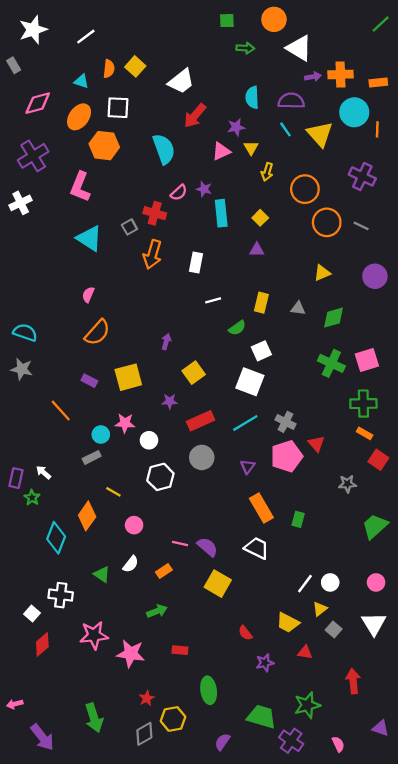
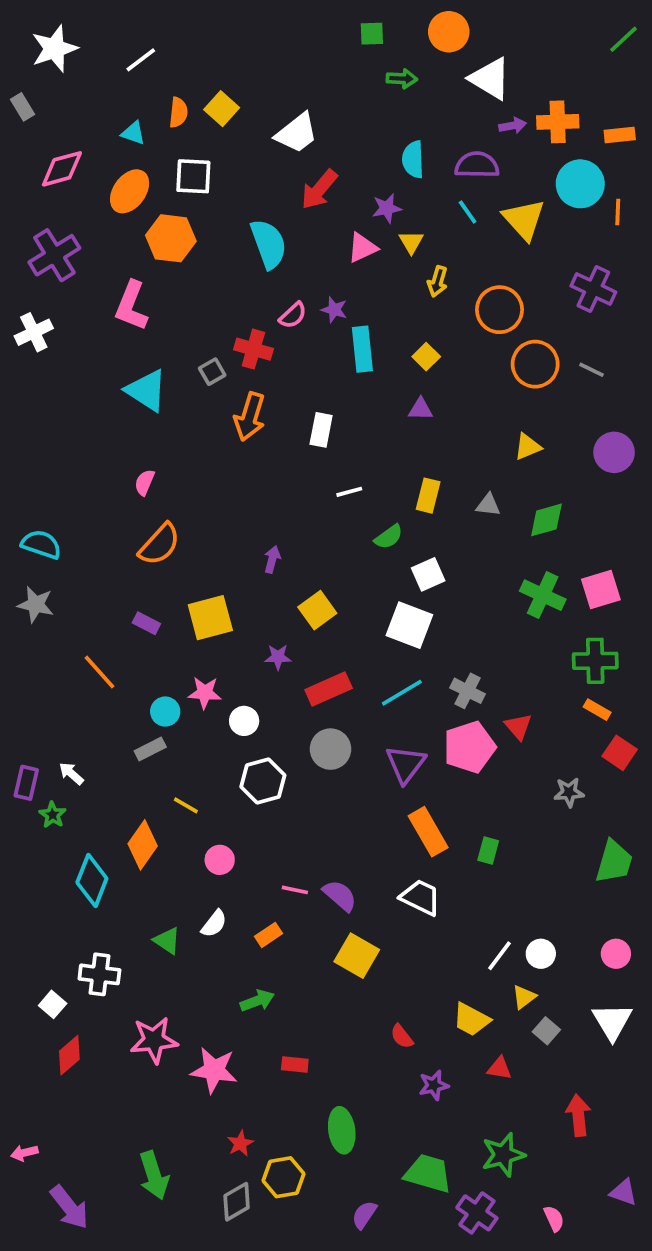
purple triangle: (248, 467) -> (406, 764), size x1.6
green trapezoid: (375, 526) -> (614, 862), turned 148

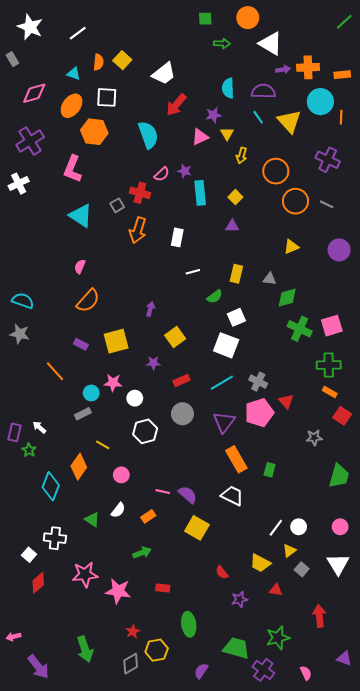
white star: (54, 49) -> (30, 27), turned -30
green diamond: (546, 520) -> (287, 298), moved
red rectangle: (329, 689) -> (181, 381), size x0.7

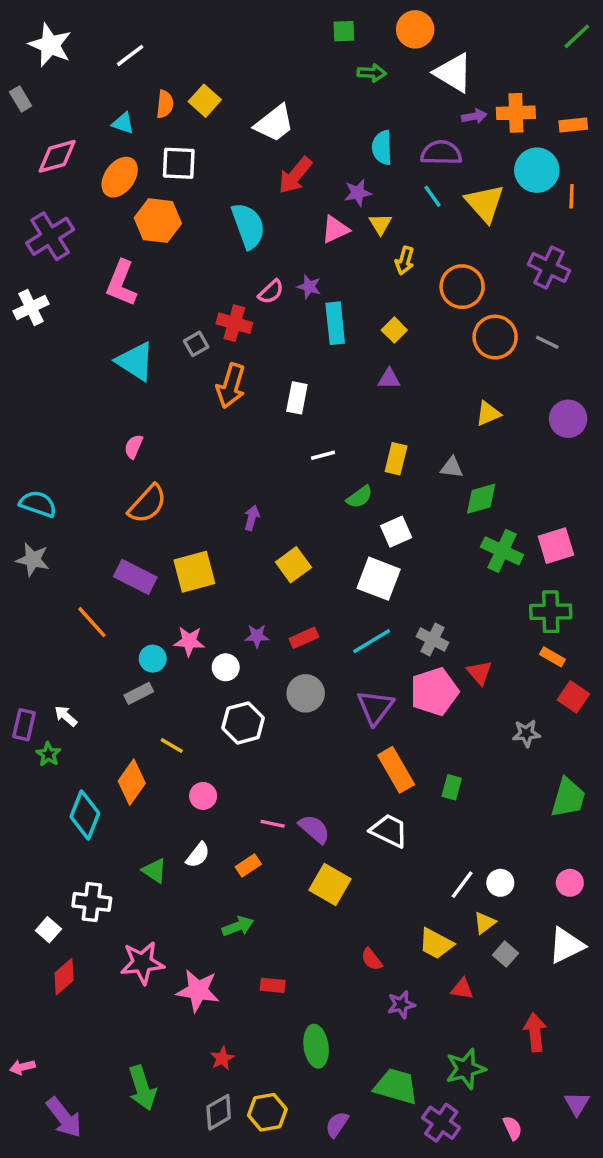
purple rectangle: (81, 344) -> (135, 577), size x1.6
purple star: (153, 363) -> (257, 636), moved
white triangle: (338, 564) -> (566, 945), turned 35
yellow hexagon: (157, 650) -> (267, 1112), moved
purple triangle: (344, 658) -> (577, 1104), turned 42

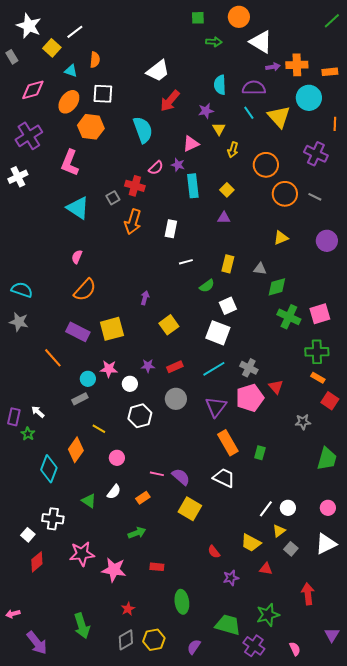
yellow square: (205, 101) -> (52, 48), moved
orange line: (572, 196) -> (335, 124), moved
pink triangle: (335, 229) -> (191, 144), moved

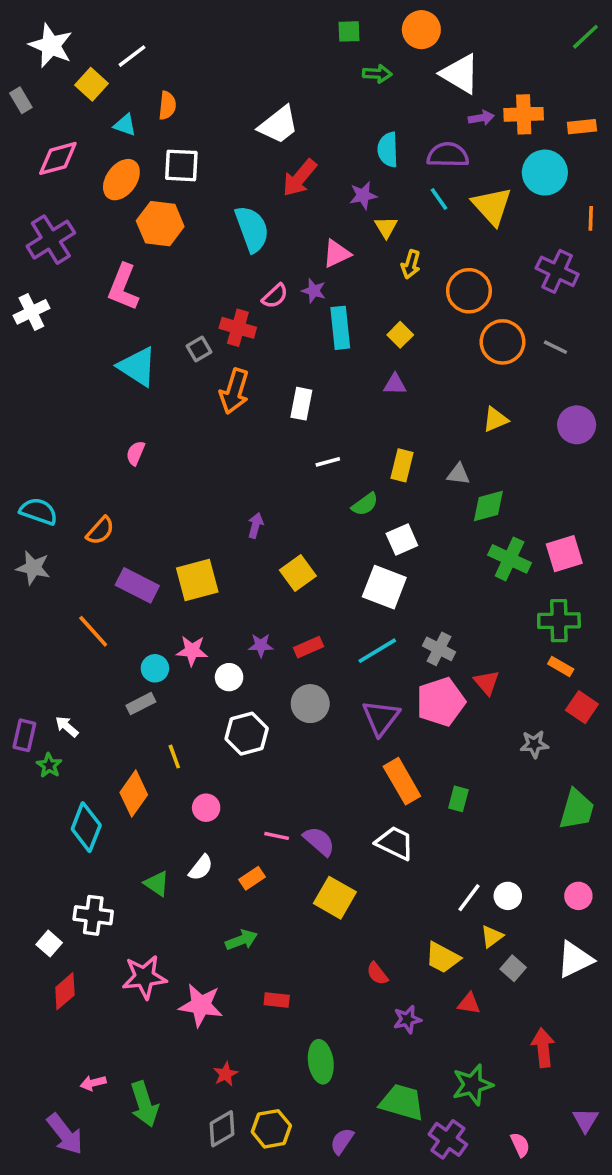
orange semicircle: (85, 290) -> (100, 531), moved, size x0.7
yellow line: (99, 429) -> (174, 757), turned 40
pink arrow: (13, 614) -> (93, 1083), moved

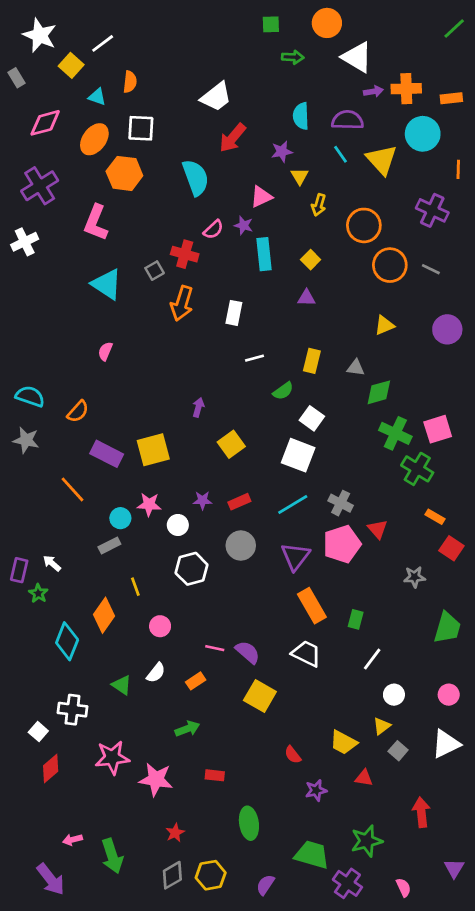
white square: (402, 540) -> (312, 418), turned -30
green cross: (559, 621) -> (417, 469), moved, turned 32
white line: (469, 898) -> (372, 659), moved

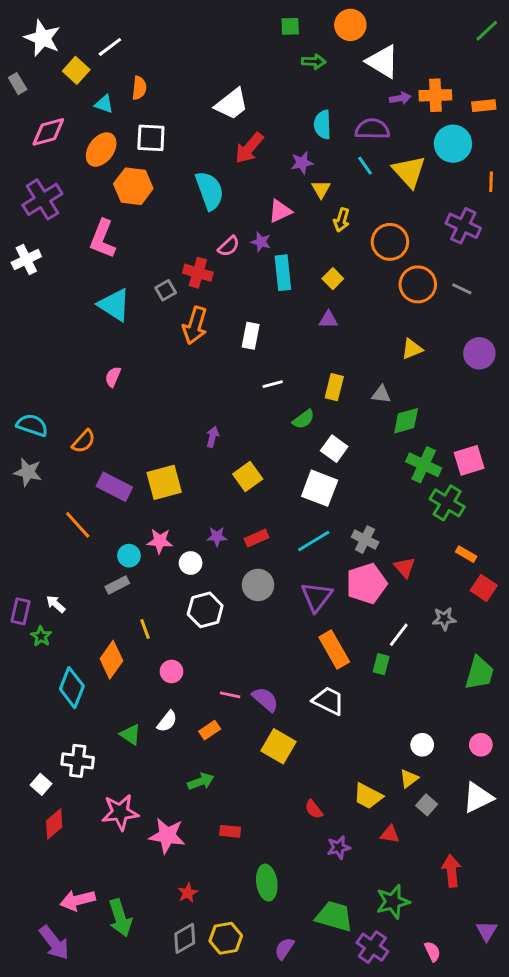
white line: (372, 659) -> (399, 635), moved
pink arrow: (73, 840) -> (78, 900), size x1.6

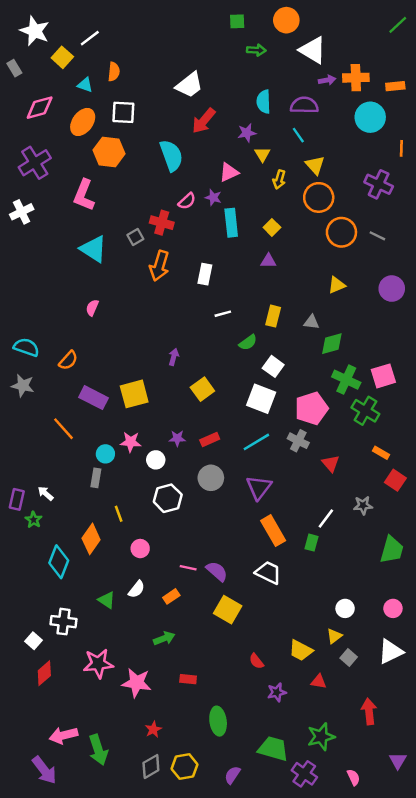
yellow triangle: (409, 172) -> (315, 165), moved, size x0.7
pink pentagon: (366, 584) -> (311, 408), moved
gray rectangle: (117, 585) -> (96, 478), turned -54

